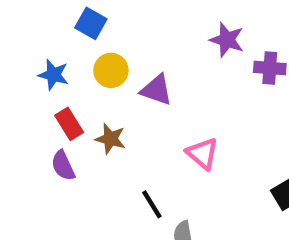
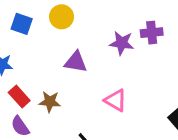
purple star: (227, 40) -> (122, 43), moved
yellow circle: (111, 70) -> (62, 17), moved

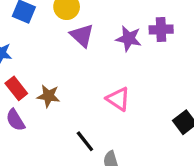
purple triangle: (76, 62) -> (82, 35), moved, turned 30

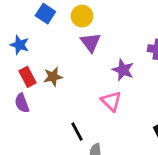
purple star: (129, 39) -> (123, 70), moved
brown star: (48, 96) -> (53, 77), moved, turned -30

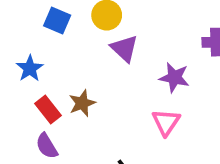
blue star: (20, 45) -> (30, 68), turned 30
pink triangle: (111, 101) -> (166, 122), turned 30

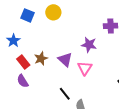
purple triangle: (124, 48) -> (65, 60), moved

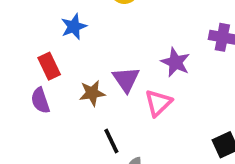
blue star: (13, 41) -> (74, 27), moved
brown star: (41, 58) -> (92, 93), moved

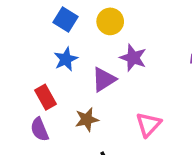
purple star: (175, 62) -> (133, 58), moved
purple triangle: (126, 79) -> (104, 79), moved, turned 36

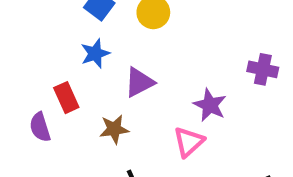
purple star: (133, 58) -> (210, 105), moved
purple semicircle: (39, 129) -> (40, 127), moved

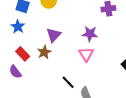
blue star: (95, 53) -> (18, 27), moved
brown star: (114, 129) -> (44, 52), moved

